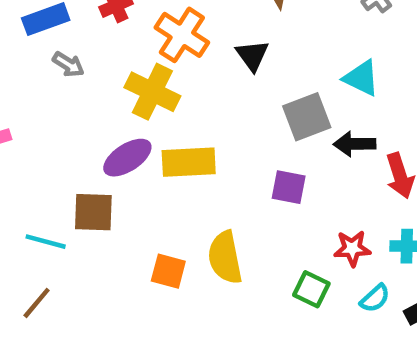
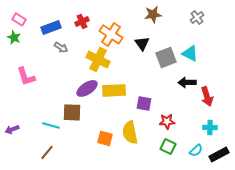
gray square: (307, 117) -> (166, 57), moved
purple square: (289, 187) -> (144, 103), moved
red star: (352, 248) -> (167, 121), moved

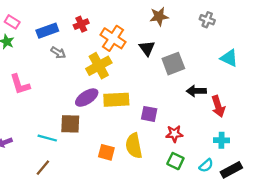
gray cross: (197, 17) -> (207, 20), turned -32
cyan triangle: (190, 53) -> (229, 58), moved
yellow cross: (98, 59) -> (99, 66), turned 35

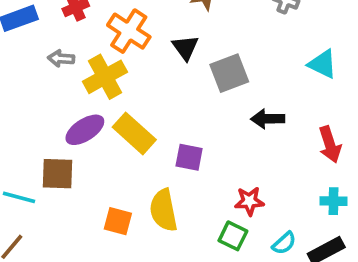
gray arrow: (58, 53) -> (61, 59), moved, turned 152
yellow rectangle: (116, 100) -> (134, 133), turned 45
red arrow: (218, 106) -> (330, 144), moved
red star: (174, 134) -> (249, 201), moved
cyan cross: (221, 140) -> (333, 201), moved

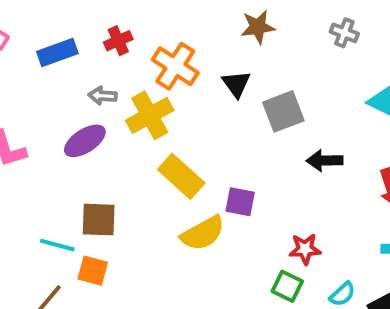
purple ellipse: (85, 130) -> (85, 141), moved
yellow semicircle: (163, 210) -> (203, 233), moved, turned -108
orange square: (118, 221) -> (93, 271), moved

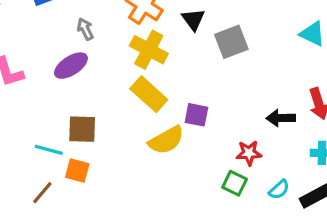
gray arrow: (103, 96) -> (85, 29), turned 60
yellow cross: (150, 115) -> (149, 50), moved, turned -33
black arrow: (325, 161) -> (281, 118), moved

